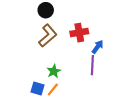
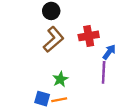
orange line: (53, 90) -> (59, 100), turned 40

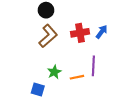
blue arrow: (109, 52) -> (102, 32), moved
orange line: (59, 100) -> (77, 77), moved

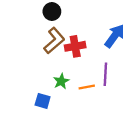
blue arrow: (102, 32) -> (115, 36), size x1.5
red cross: (80, 33) -> (75, 46), moved

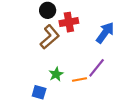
red cross: (75, 46) -> (69, 22), moved
purple line: (105, 74) -> (97, 68), turned 36

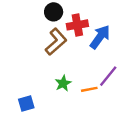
blue arrow: (105, 33) -> (100, 37), moved
blue square: (39, 92) -> (26, 104), moved, turned -32

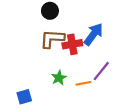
red cross: (77, 25) -> (72, 44), moved
brown L-shape: (56, 42) -> (52, 39), turned -135

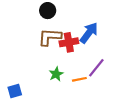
blue square: (24, 97) -> (15, 91), moved

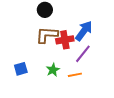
purple line: (96, 68) -> (83, 54), moved
blue square: (15, 91) -> (21, 69), moved

